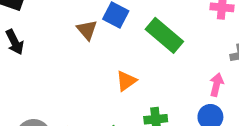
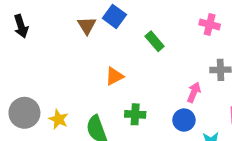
green rectangle: (164, 35) -> (155, 41), size x0.6

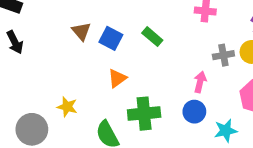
blue square: (114, 16) -> (111, 38), moved
green cross: (135, 114) -> (144, 114), size x1.5
yellow star: (59, 119) -> (67, 107), moved

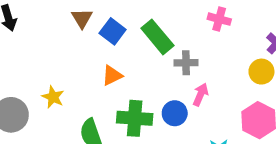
green rectangle: (152, 37) -> (157, 37), size x1.5
gray cross: (223, 55) -> (186, 63), moved
blue circle: (194, 112) -> (175, 113), moved

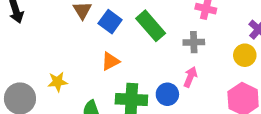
gray cross: (186, 63) -> (194, 42), moved
yellow star: (53, 97) -> (58, 82), turned -30

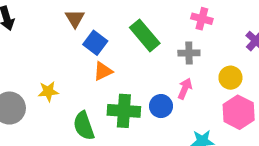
blue square: (110, 22) -> (95, 43), moved
yellow circle: (245, 55) -> (230, 78), moved

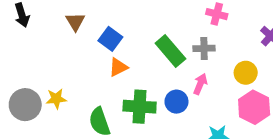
brown triangle: (75, 18) -> (75, 22), moved
green rectangle: (145, 35) -> (170, 51), moved
yellow star: (48, 91) -> (56, 99), moved

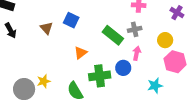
blue square: (110, 39) -> (71, 20), moved

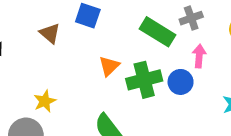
green cross: (100, 76) -> (144, 80), moved
yellow star: (44, 81) -> (45, 101), moved

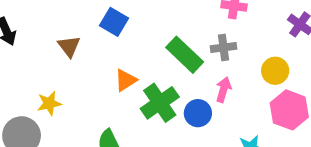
brown triangle: (50, 33) -> (69, 46), moved
green cross: (144, 80) -> (160, 103), turned -32

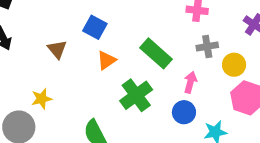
gray cross: (223, 48) -> (207, 46), moved
orange triangle: (126, 80) -> (106, 60), moved
blue circle: (198, 113) -> (184, 112), moved

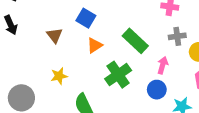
yellow star: (42, 99) -> (59, 76), moved

